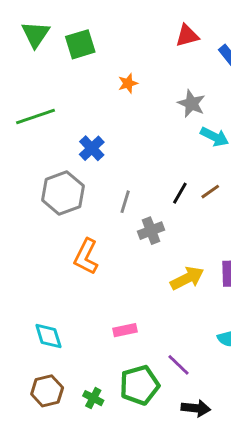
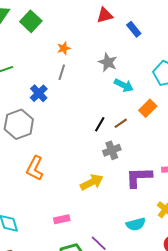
green square: (80, 44) -> (31, 21), turned -30
gray line: (125, 202) -> (62, 72), moved
gray cross: (151, 231) -> (112, 150), moved
yellow arrow: (187, 278) -> (92, 182), moved

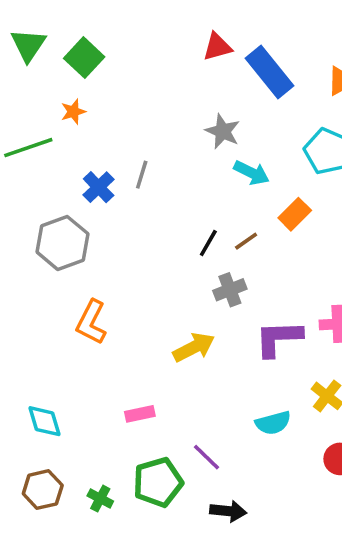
blue rectangle: (134, 29) -> (269, 72), size x1.8
orange star: (64, 48) -> (73, 112), moved
gray line: (62, 72) -> (142, 175), moved

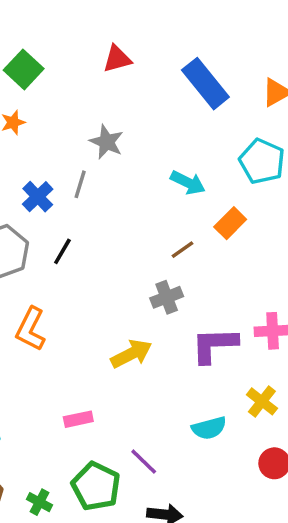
red triangle: (217, 47) -> (117, 59), moved
gray star: (223, 131) -> (107, 142), moved
black line: (208, 243) -> (62, 251), moved
green pentagon: (158, 482) -> (96, 486), turned -30

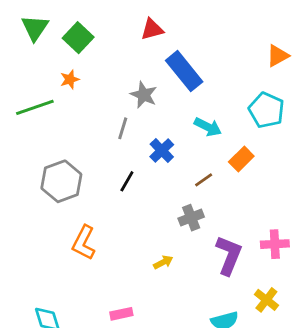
blue rectangle: (205, 84) -> (184, 71), moved
blue cross: (38, 197) -> (162, 151), moved
black line: (62, 251) -> (127, 181), moved
purple L-shape: (214, 345) -> (229, 255), turned 114
yellow arrow: (131, 354) -> (163, 262), size x0.6

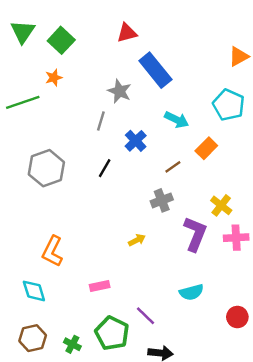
orange L-shape: (84, 243) -> (53, 251), moved
pink cross: (275, 244) -> (236, 238), moved
yellow cross: (266, 300) -> (221, 205), moved

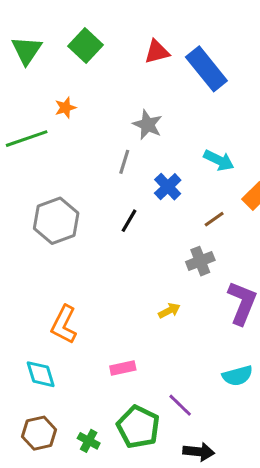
green square: (61, 40) -> (86, 46), moved
blue rectangle: (155, 70) -> (206, 69), moved

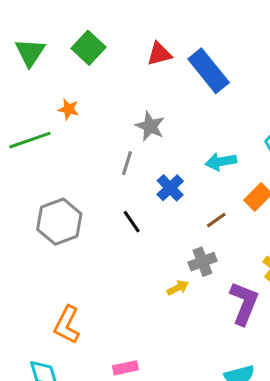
orange star: (65, 108) -> (69, 109), turned 30
cyan arrow: (219, 160) -> (221, 162), turned 144
black line: (129, 221) -> (132, 222), turned -65
yellow arrow: (169, 311) -> (178, 288), moved

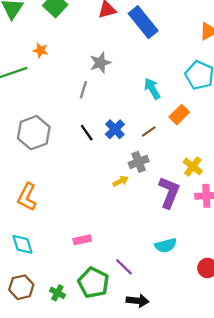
gray star: (150, 126) -> (100, 63), turned 30
cyan arrow: (221, 162) -> (152, 89), turned 70
blue cross: (170, 188) -> (115, 129), moved
orange L-shape: (67, 325) -> (27, 197), moved

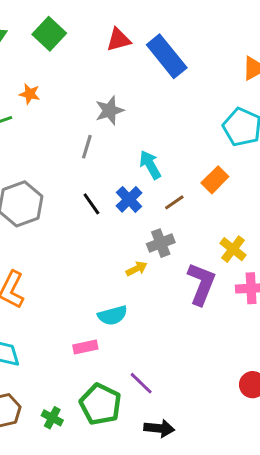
cyan arrow: (152, 89) -> (150, 165), moved
cyan semicircle: (166, 245) -> (112, 315), moved

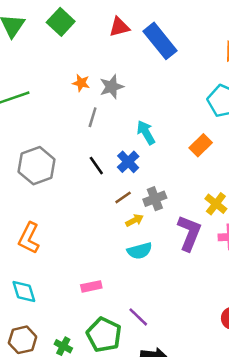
orange star: (30, 94) -> (81, 83), moved
brown line: (174, 202) -> (123, 197), moved
cyan semicircle: (112, 315) -> (140, 251), moved

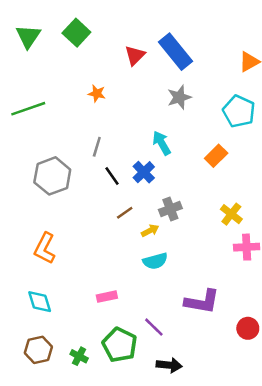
red triangle: (119, 27) -> (135, 55), moved, turned -30
gray star: (112, 87) -> (179, 97), moved
gray line: (93, 117) -> (97, 147), moved
brown line: (123, 197) -> (125, 213), moved
purple L-shape: (189, 233) -> (202, 302), moved, turned 78

